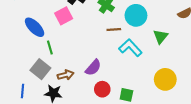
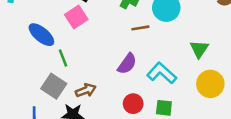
green triangle: (161, 37) -> (199, 49), moved
cyan L-shape: (130, 48) -> (162, 73), moved
purple semicircle: (93, 68) -> (127, 64), moved

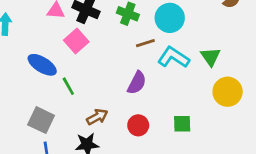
cyan L-shape: (162, 73) -> (173, 57), moved
gray square: (54, 86) -> (41, 120), moved
red circle: (133, 104) -> (138, 125), moved

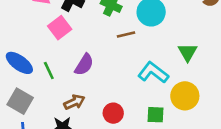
cyan L-shape: (173, 57) -> (153, 73), moved
blue ellipse: (42, 65) -> (19, 63), moved
purple semicircle: (137, 83) -> (84, 65), moved
yellow circle: (228, 92) -> (185, 96), moved

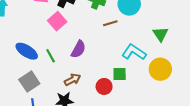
gray square: (20, 101) -> (29, 82), turned 30
green square: (156, 115) -> (120, 74), moved

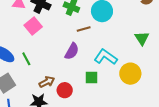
green triangle: (160, 34) -> (142, 38), moved
purple semicircle: (78, 49) -> (72, 51), moved
red circle: (104, 86) -> (65, 90), moved

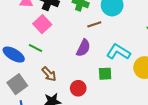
green line: (26, 59) -> (36, 48), moved, turned -32
brown arrow: (47, 82) -> (49, 74), moved, turned 77

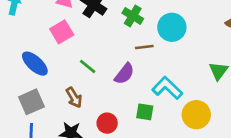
pink square: (42, 24) -> (62, 32), moved
green line: (36, 48) -> (88, 66), moved

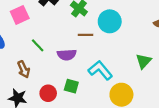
purple semicircle: (124, 74) -> (67, 55), turned 42
green square: (145, 112) -> (71, 86), moved

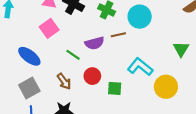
purple semicircle: (67, 55) -> (95, 43), moved
red circle: (48, 93) -> (92, 76), moved

